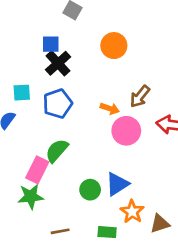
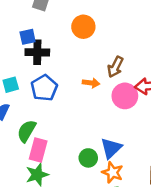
black cross: (58, 63) -> (37, 52), turned -35
pink circle: (126, 131) -> (125, 96), moved
green semicircle: (57, 151) -> (27, 131), moved
orange star: (132, 212) -> (113, 172), moved

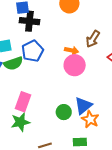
pink circle: (125, 96) -> (75, 65), moved
green semicircle: (27, 131) -> (13, 63), moved, turned -144
orange star: (113, 172) -> (90, 119), moved

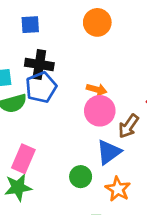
black cross: (29, 21) -> (39, 64), moved
brown arrow: (93, 39) -> (128, 126), moved
blue triangle: (83, 106) -> (109, 152), moved

